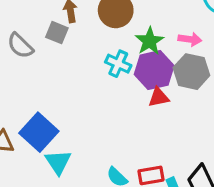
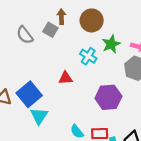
purple hexagon: (154, 70) -> (108, 97), moved
red triangle: (159, 97) -> (66, 78), moved

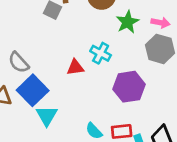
gray semicircle: (25, 35) -> (19, 62), moved
cyan cross: (88, 56) -> (101, 53), moved

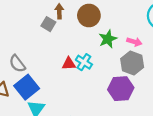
red triangle: (75, 67) -> (69, 64), moved
purple hexagon: (129, 87) -> (121, 89), moved

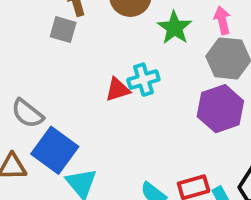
pink arrow: (134, 42) -> (222, 20), turned -104
cyan cross: (84, 62) -> (143, 80), turned -35

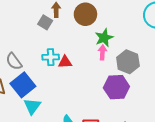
pink arrow: (222, 20) -> (102, 52), moved
cyan cross: (143, 80) -> (51, 57), moved

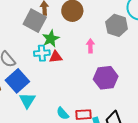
gray square: (45, 22) -> (35, 21), size x1.6
green star: (104, 38) -> (51, 39), moved
gray hexagon: (128, 62) -> (117, 25), moved

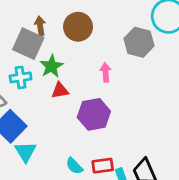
cyan cross: (42, 53) -> (21, 77), moved
purple hexagon: (106, 78) -> (94, 114), moved

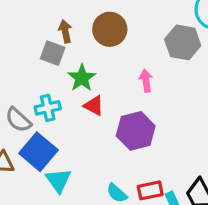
gray square: (28, 44) -> (53, 53), size x0.7
cyan cross: (21, 77) -> (48, 108), moved
red triangle: (60, 90) -> (94, 106), turned 42

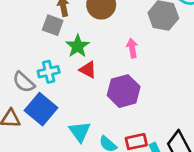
cyan triangle: (58, 180) -> (80, 132), moved

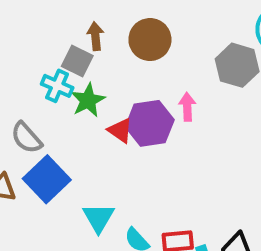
green star: (78, 46) -> (88, 100), moved
cyan cross: (49, 72) -> (57, 86), moved, turned 30
purple hexagon: (124, 91) -> (150, 123), moved

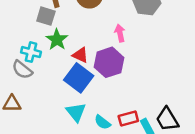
cyan cross: (57, 86) -> (31, 52), moved
purple hexagon: (150, 123) -> (109, 62), moved
blue square: (47, 179) -> (79, 78), moved

